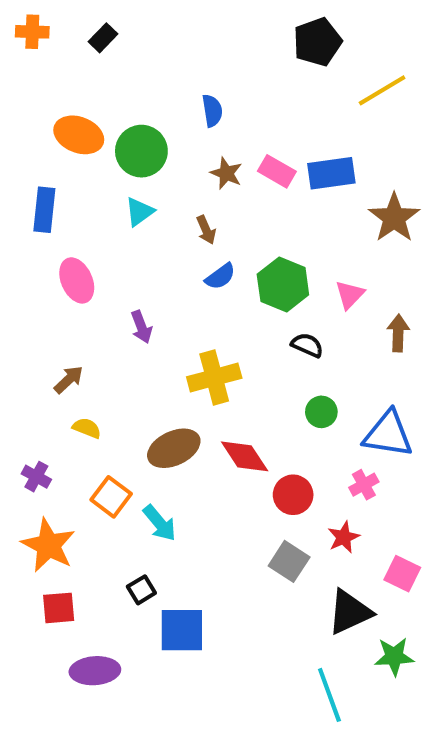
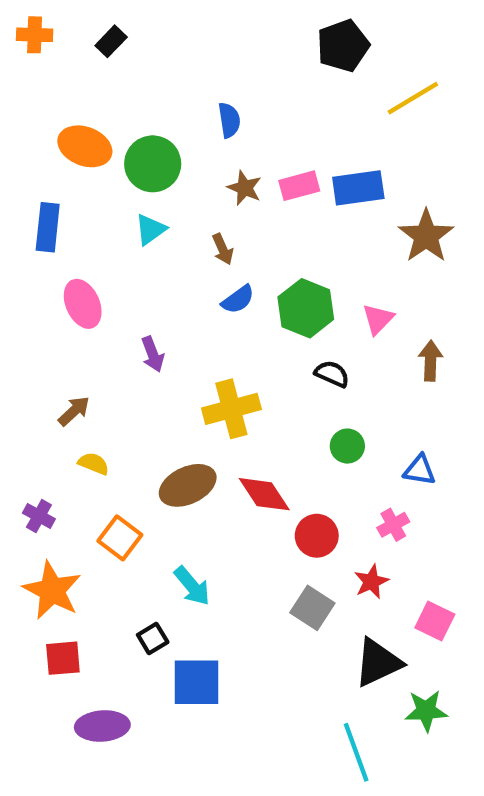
pink rectangle: (277, 171) -> (299, 186), turned -45
blue triangle: (388, 434) -> (420, 470), size x0.6
cyan arrow: (160, 523) -> (192, 586), moved

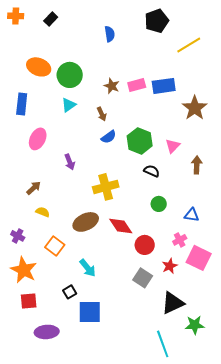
blue semicircle: (229, 120) -> (110, 34), moved
pink ellipse: (83, 304) -> (38, 139), turned 50
pink square: (435, 621) -> (199, 258), moved, size x1.4

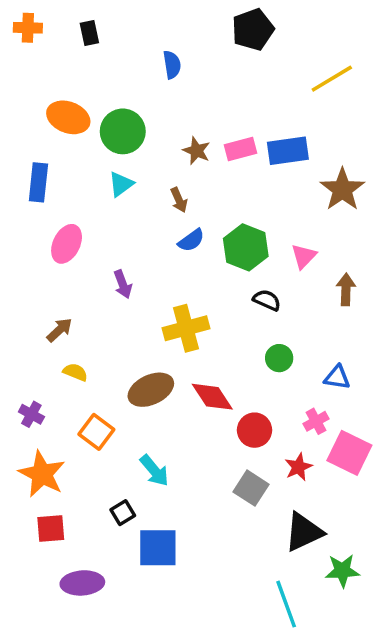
black rectangle: (51, 19) -> (89, 33), turned -56
black pentagon: (157, 21) -> (253, 30), moved
blue semicircle: (110, 34) -> (172, 65), moved

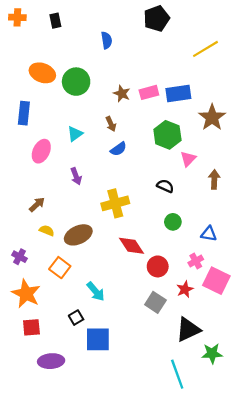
cyan triangle: (121, 184) -> (75, 134), moved
green hexagon: (246, 247) -> (167, 135), moved
brown ellipse: (151, 390) -> (78, 235), moved

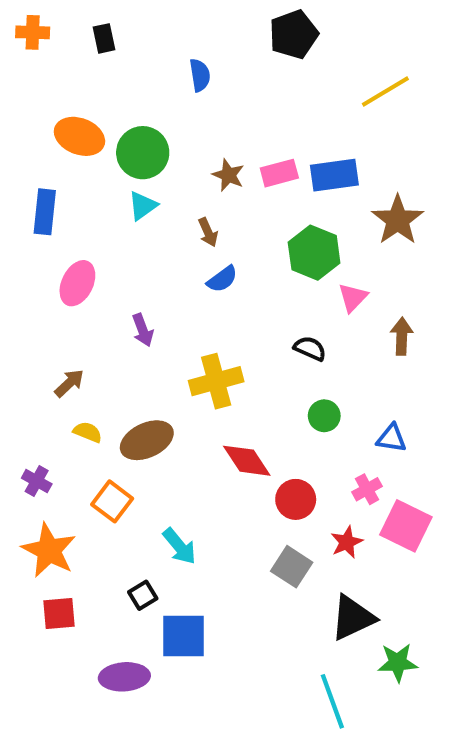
cyan triangle: (75, 134) -> (143, 206), moved
purple ellipse: (51, 361) -> (124, 677), moved

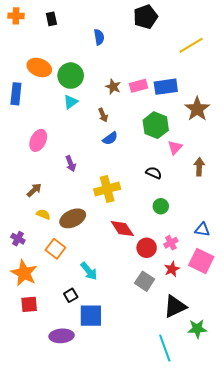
blue rectangle: (45, 212) -> (16, 94), moved
blue triangle: (392, 438) -> (202, 230), moved
pink cross: (367, 489) -> (171, 243), moved

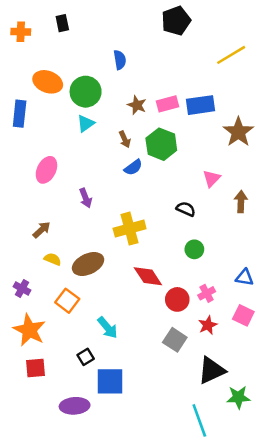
orange cross: (16, 16) -> (21, 32), moved
blue semicircle: (99, 37) -> (120, 60), moved
green hexagon: (156, 125) -> (161, 144), moved
pink square: (201, 261) -> (243, 315), size x0.7

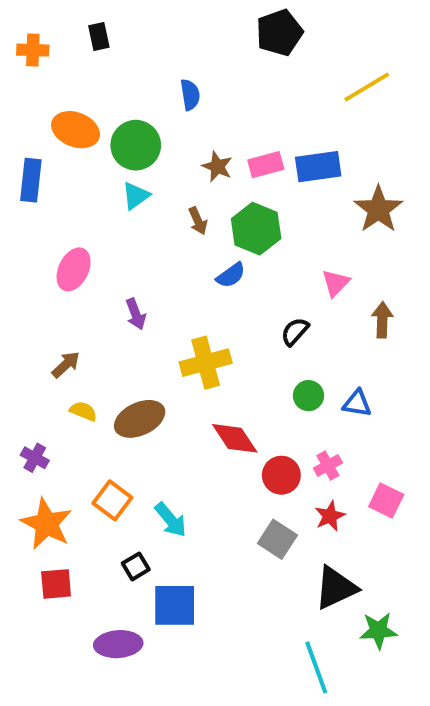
blue semicircle: (133, 167) -> (231, 275), moved
black semicircle: (186, 209) -> (295, 332), turned -72
blue triangle: (244, 277) -> (357, 403), moved
orange square: (67, 301) -> (112, 500), moved

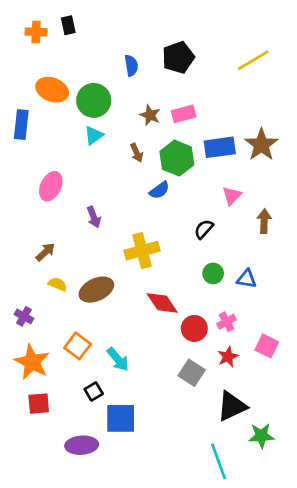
black pentagon: (279, 33) -> (178, 57), moved
orange cross: (33, 50) -> (36, 32), moved
blue rectangle: (318, 167) -> (220, 147), moved

